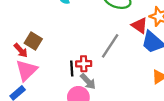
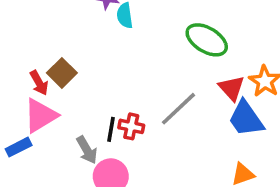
gray arrow: (88, 81) -> (87, 150), moved

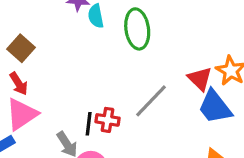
green ellipse: (207, 40) -> (137, 29), moved, turned 54
brown square: (62, 73) -> (21, 48), moved

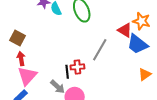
red arrow: (19, 84) -> (21, 59), turned -144

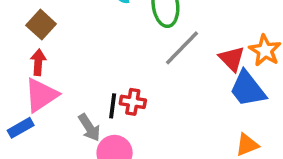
gray line: (100, 50) -> (182, 48), moved

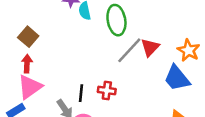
red triangle: (232, 59) -> (150, 47), moved, turned 30
red cross: (133, 102) -> (107, 90), moved

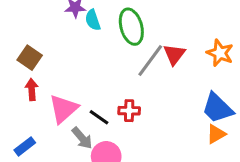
blue trapezoid: (177, 78) -> (217, 108), moved
pink triangle: (30, 87) -> (63, 109), moved
black line: (81, 93) -> (99, 117), turned -54

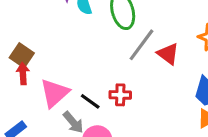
red triangle: (174, 54) -> (168, 54), moved, turned -30
brown square: (30, 58) -> (22, 55), moved

